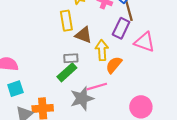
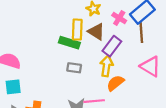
purple rectangle: (121, 28) -> (112, 46), moved
brown triangle: (84, 35) -> (96, 32), moved
green rectangle: (67, 72) -> (69, 43), moved, turned 48

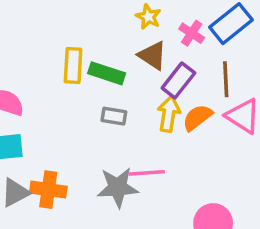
yellow rectangle: (77, 30) -> (73, 65), moved
brown line: (141, 32) -> (226, 79), moved
orange semicircle: (115, 83) -> (197, 117), moved

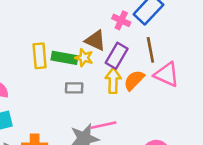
yellow star: (148, 17) -> (84, 58), moved

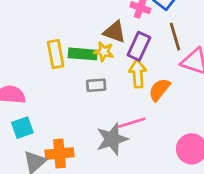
orange semicircle: (134, 80) -> (159, 90), moved

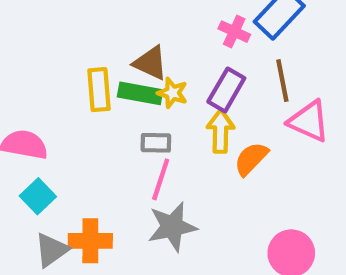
brown triangle: (114, 32) -> (150, 63), moved
pink line: (132, 123) -> (161, 179), moved, turned -60
cyan square: (22, 128) -> (38, 196), turned -30

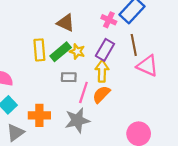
brown triangle: (150, 63) -> (66, 23), moved
green rectangle: (140, 93) -> (61, 52), turned -50
orange semicircle: (251, 159) -> (101, 94), moved
pink line: (161, 179) -> (83, 92), moved
orange cross: (90, 241) -> (39, 115), moved

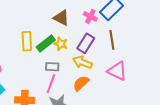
brown triangle: (66, 23) -> (61, 18), moved
pink triangle: (147, 66) -> (117, 71), moved
yellow arrow: (102, 71) -> (82, 62), turned -72
pink line: (83, 92) -> (51, 84), moved

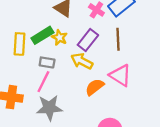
yellow rectangle: (27, 41) -> (19, 44), moved
orange semicircle: (81, 83) -> (95, 87), moved

